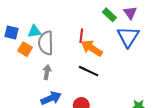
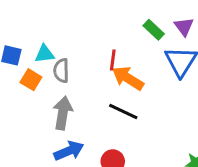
gray semicircle: (46, 43) -> (61, 71), size x0.7
gray arrow: (47, 72) -> (63, 113), size x1.5

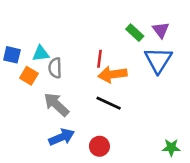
orange arrow: (128, 78) -> (112, 74), turned -40
gray arrow: (63, 113) -> (56, 104), turned -56

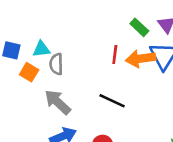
red line: (99, 59) -> (115, 55), moved
orange arrow: (112, 74) -> (141, 59), moved

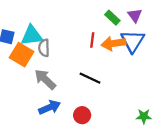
cyan triangle: (41, 49) -> (32, 36), size x1.5
orange square: (29, 72) -> (22, 55), size x1.5

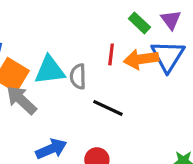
cyan triangle: (32, 36) -> (50, 70), moved
gray semicircle: (44, 48) -> (78, 76), moved
gray arrow: (45, 79) -> (21, 100), moved

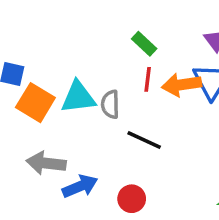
green rectangle: (139, 23) -> (144, 44), moved
gray arrow: (21, 100) -> (46, 163), moved, turned -36

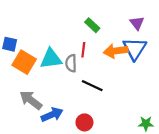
red line: (148, 79) -> (83, 50), moved
gray arrow: (46, 163) -> (31, 100), turned 30

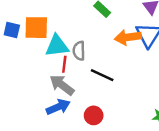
red line: (83, 50) -> (64, 64), moved
orange square: (24, 62) -> (36, 28), moved, turned -30
gray arrow: (31, 100) -> (62, 85), moved

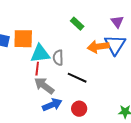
red line: (64, 64) -> (37, 69), moved
blue arrow: (58, 107) -> (52, 105), moved
red circle: (94, 115) -> (79, 109), moved

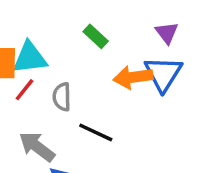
cyan triangle: (40, 54) -> (30, 58), moved
red line: (37, 69) -> (24, 90), moved, turned 32

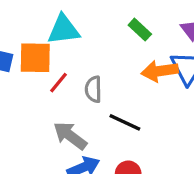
green rectangle: (96, 36) -> (140, 30), moved
cyan triangle: (30, 58) -> (63, 30), moved

